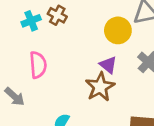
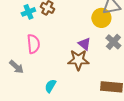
yellow circle: (118, 30) -> (101, 18), moved
brown star: (100, 87) -> (78, 60), turned 30

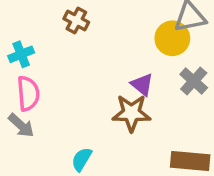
cyan cross: (28, 12) -> (21, 54), moved
pink semicircle: (33, 44) -> (28, 93), moved

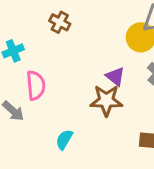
pink semicircle: (28, 93) -> (36, 85), moved

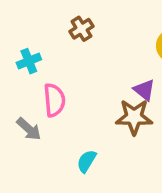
brown cross: (60, 22) -> (81, 29), turned 30

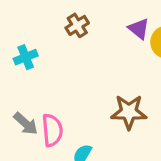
purple triangle: (144, 90) -> (139, 29), moved
pink semicircle: (54, 100) -> (52, 130), moved

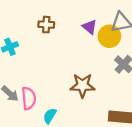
brown cross: (77, 25) -> (46, 25), turned 35

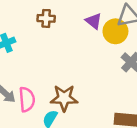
brown star: (82, 85) -> (64, 98), moved

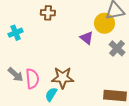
purple triangle: (94, 21) -> (87, 38), moved

